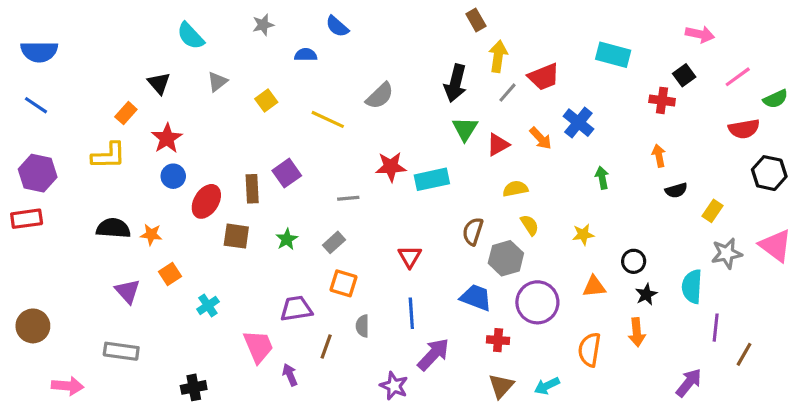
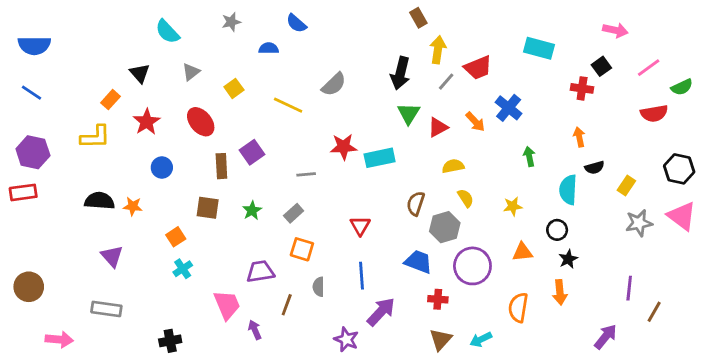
black hexagon: (769, 173) -> (679, 169), moved
blue circle: (173, 176) -> (162, 168), moved
red ellipse: (206, 201) -> (201, 122), moved, turned -72
orange square: (170, 274) -> (176, 237), moved
cyan semicircle: (692, 287) -> (568, 190), moved

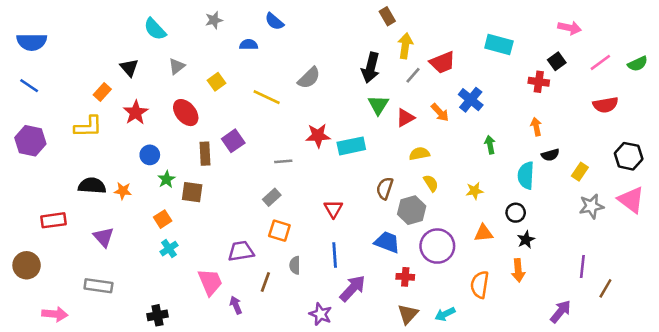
green semicircle: (682, 87) -> (638, 64), moved
red rectangle: (23, 192) -> (54, 220), moved
green star: (252, 210) -> (166, 179), moved

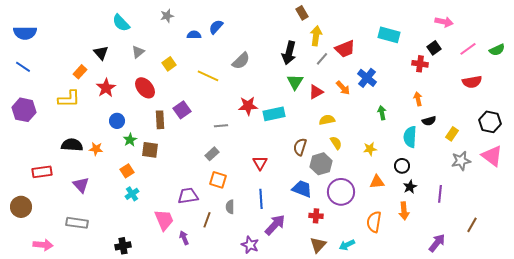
blue semicircle: (274, 21) -> (216, 27), moved, turned 91
purple line: (582, 267) -> (440, 194), moved

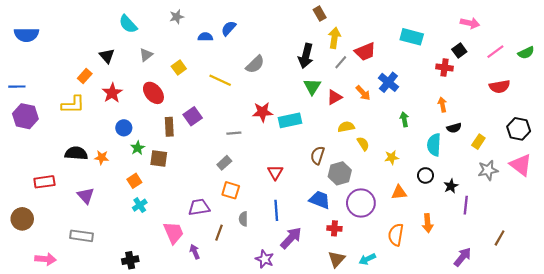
blue line: (23, 67) -> (17, 87), moved, turned -35
yellow semicircle: (336, 143) -> (363, 144), moved
black star: (410, 187) -> (451, 186), moved

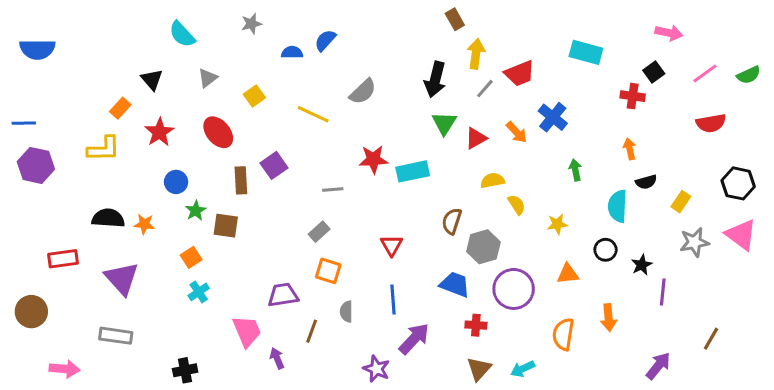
purple triangle: (86, 196) -> (122, 278), size x1.4

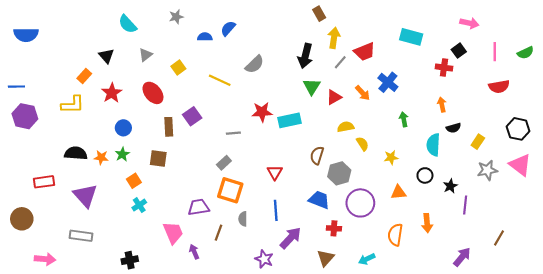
pink line: (705, 73) -> (495, 52), turned -54
green star: (196, 211) -> (122, 154), moved
orange square: (328, 271) -> (230, 190), size x1.4
brown triangle: (479, 369) -> (325, 258), moved

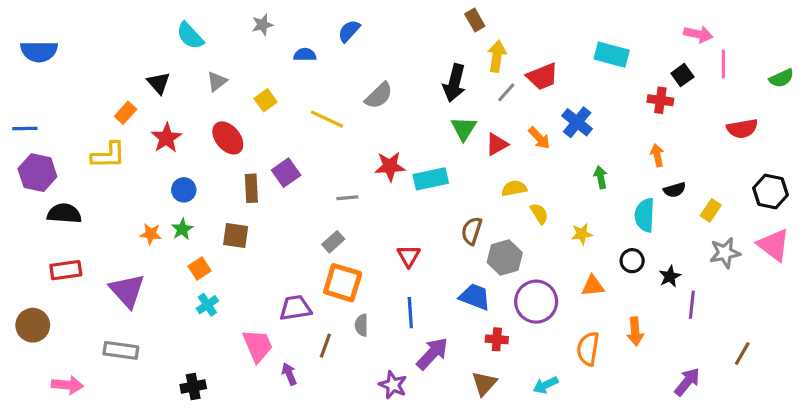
blue semicircle: (228, 28) -> (349, 31), moved
pink line: (495, 52) -> (723, 64), moved
black semicircle: (76, 153) -> (64, 213), moved

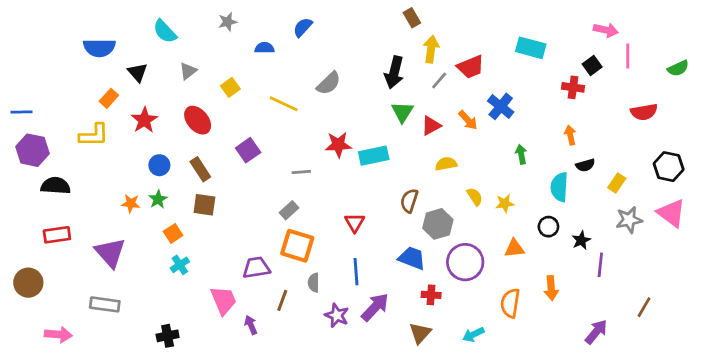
blue semicircle: (39, 51) -> (99, 48), moved
brown rectangle: (251, 188) -> (200, 169), moved, turned -30
yellow semicircle: (539, 213) -> (475, 197), moved
purple star: (393, 385) -> (337, 315), moved

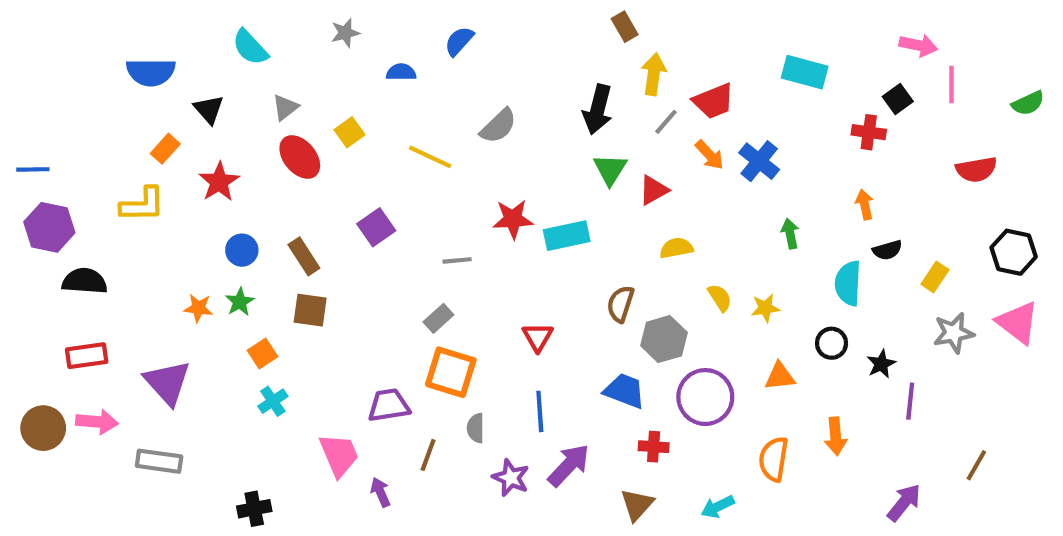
red ellipse: (198, 120) -> (300, 157), moved
orange arrow: (468, 120) -> (709, 155), moved
pink arrow: (58, 334) -> (97, 422), moved

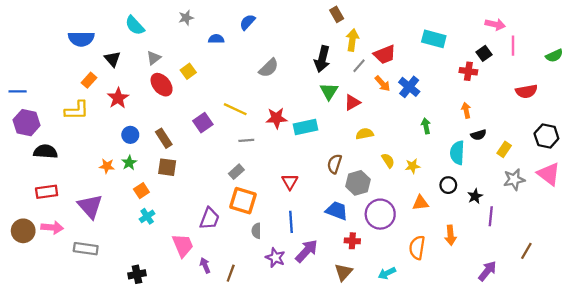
yellow line: (430, 157) -> (235, 109), moved
purple trapezoid: (389, 405) -> (210, 219), turned 120
brown line: (428, 455) -> (231, 273), moved

